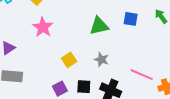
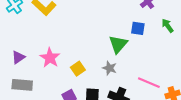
green triangle: (99, 26) -> (118, 44), moved, turned -36
pink star: (43, 27) -> (50, 58), moved

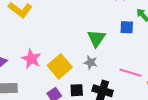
blue square: (138, 28) -> (127, 27), moved
yellow square: (78, 69) -> (60, 66), size x1.6

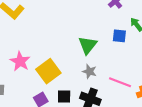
gray star: (91, 62) -> (90, 71), moved

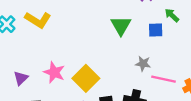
green triangle: (88, 45) -> (121, 26), moved
gray star: (90, 71) -> (143, 64), moved

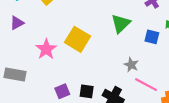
purple triangle: (21, 78) -> (17, 23), moved
yellow square: (86, 78) -> (77, 39), moved, turned -30

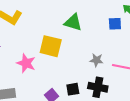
green triangle: (121, 23) -> (73, 22), moved, turned -42
gray star: (131, 65) -> (96, 60), moved

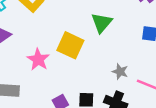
green triangle: (73, 22) -> (102, 23), turned 42

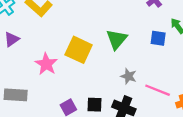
green triangle: (102, 23) -> (117, 39), moved

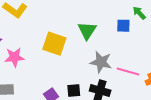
pink star: (46, 64) -> (14, 57), moved, turned -30
gray star: (128, 76) -> (101, 62), size x1.5

